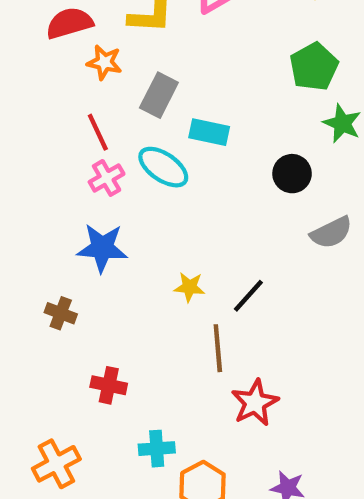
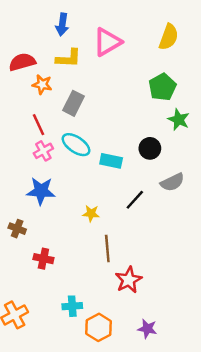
cyan rectangle: (209, 132) -> (111, 161), moved
black line: (248, 296) -> (135, 200), moved
red cross: (109, 385) -> (43, 259), moved

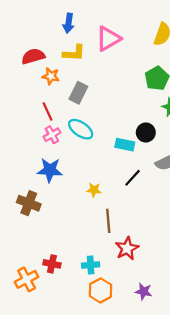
cyan rectangle: (111, 161) -> (125, 145), moved
brown cross: (17, 229) -> (29, 203), size x1.5
red cross: (43, 259) -> (52, 264), moved
cyan cross: (72, 306) -> (91, 265), moved

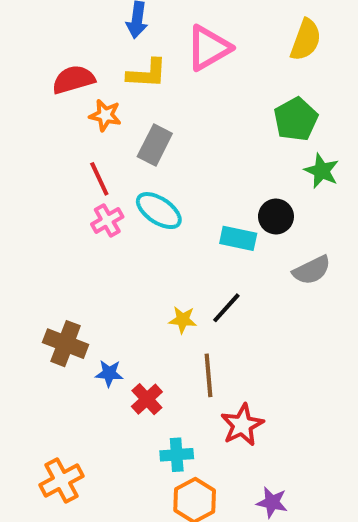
blue star: (50, 170) -> (109, 373), moved, size x0.6
black line: (133, 178) -> (226, 308), moved
red cross: (52, 264) -> (147, 399), moved, turned 35

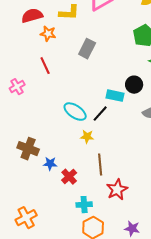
gray rectangle: (155, 145) -> (87, 49), moved
cyan ellipse: (159, 211) -> (75, 112), moved
pink cross: (107, 220) -> (17, 87), moved
black line: (226, 308) -> (100, 114), moved

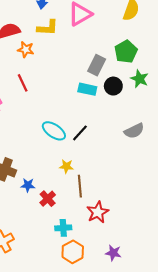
gray rectangle: (87, 49) -> (97, 65), moved
black circle: (134, 85) -> (113, 86), moved
cyan rectangle: (115, 96) -> (87, 89), moved
yellow star: (87, 137) -> (66, 166), moved

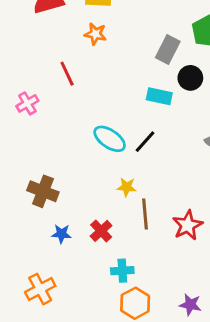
orange star: (26, 50) -> (95, 34), moved
cyan rectangle: (87, 89) -> (159, 96), moved
blue star: (28, 185) -> (61, 234), moved
red star: (98, 212) -> (188, 225), moved

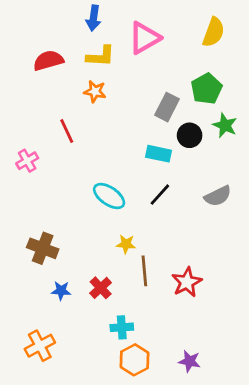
black line: (145, 142) -> (160, 195), moved

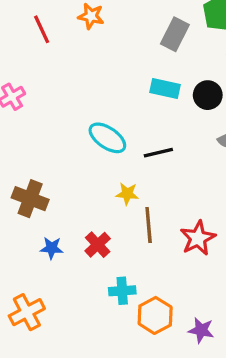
red line: (67, 131) -> (42, 29), moved
black circle: (190, 135) -> (208, 95), moved
black line: (160, 195) -> (158, 153), moved, turned 35
orange hexagon: (134, 360) -> (155, 315), moved

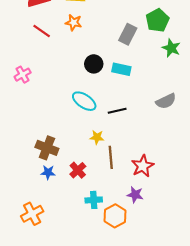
red line: (42, 29) -> (42, 31), turned -30
black circle: (208, 95) -> (94, 64), moved
brown cross: (30, 199) -> (47, 148), moved
purple star: (201, 330) -> (135, 195), moved

